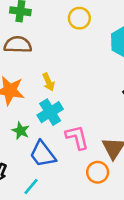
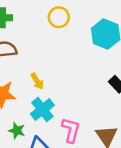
pink L-shape: (77, 137) -> (71, 130), turned 35

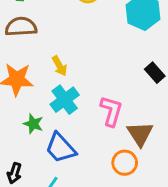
pink L-shape: (71, 130) -> (111, 111), moved

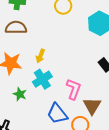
yellow arrow: (60, 66) -> (40, 56), turned 48
blue trapezoid: (61, 148) -> (57, 114), moved

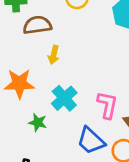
brown semicircle: (16, 28) -> (37, 25), moved
yellow arrow: (40, 56) -> (54, 55), moved

